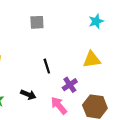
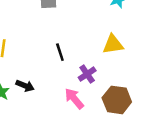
black arrow: (28, 95) -> (25, 86), moved

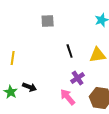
black line: (60, 52) -> (70, 51), moved

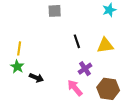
green star: (11, 92) -> (17, 67), moved

